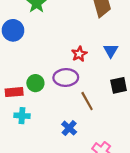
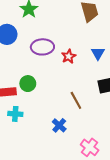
purple ellipse: (66, 77) -> (42, 47), moved

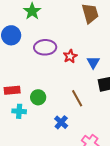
blue triangle: (98, 53) -> (93, 62), moved
green circle: (28, 84) -> (38, 97), moved

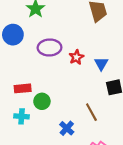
red rectangle: (12, 90) -> (23, 88), moved
brown line: (77, 98) -> (91, 112), moved

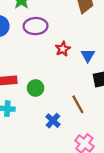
purple ellipse: (50, 48) -> (36, 26), moved
green circle: (42, 101) -> (36, 88), moved

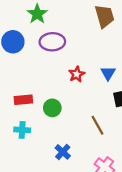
red star: (63, 49) -> (77, 74), moved
blue cross: (53, 121) -> (63, 152), moved

